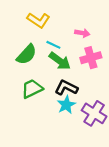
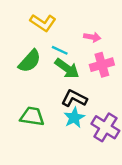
green trapezoid: (32, 89) -> (32, 116), moved, turned 35

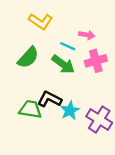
cyan line: (60, 50) -> (68, 46), moved
black L-shape: (74, 98) -> (50, 99), moved

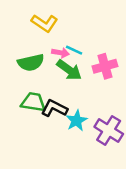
pink arrow: (87, 35) -> (60, 53), moved
green semicircle: (28, 57) -> (31, 63), turned 35
green trapezoid: (30, 109) -> (33, 102), moved

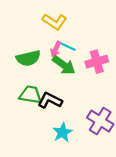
yellow L-shape: (44, 23) -> (55, 22), moved
pink arrow: (60, 53) -> (56, 49), turned 105
cyan star: (77, 121) -> (63, 132), moved

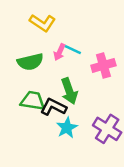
yellow L-shape: (55, 22) -> (42, 23), moved
green arrow: (64, 65) -> (69, 91), moved, turned 35
cyan star: (63, 132) -> (67, 128), moved

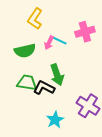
yellow L-shape: (42, 23) -> (35, 19), turned 90
pink cross: (103, 65) -> (85, 32), moved
cyan star: (67, 128) -> (55, 120), moved

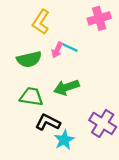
pink cross: (85, 32) -> (99, 18), moved
green arrow: (57, 75) -> (66, 87), turned 90
black L-shape: (44, 88) -> (48, 122), moved

